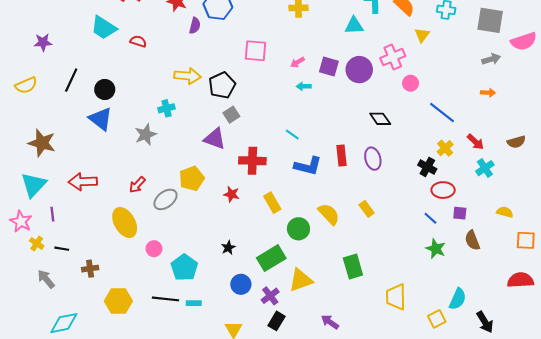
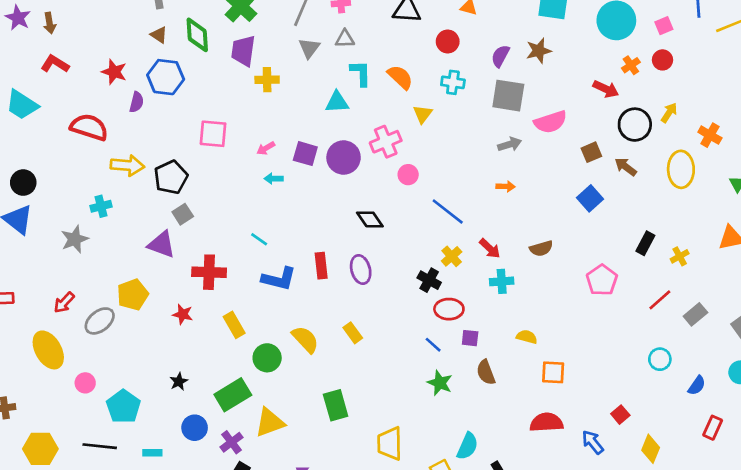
red semicircle: (138, 41) -> (89, 127), moved, size x1.8
cyan cross: (485, 168) -> (502, 281), turned 30
cyan rectangle: (194, 303) -> (152, 453), moved

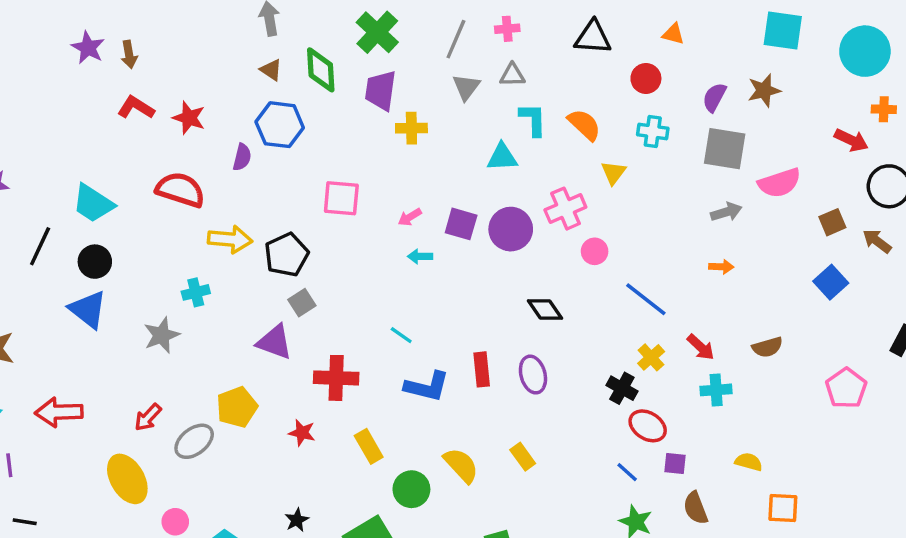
orange cross: (631, 65) -> (884, 109), turned 36
red star: (114, 72) -> (189, 118), moved
cyan trapezoid: (22, 105) -> (93, 203), moved
red ellipse: (449, 309) -> (648, 426), turned 32

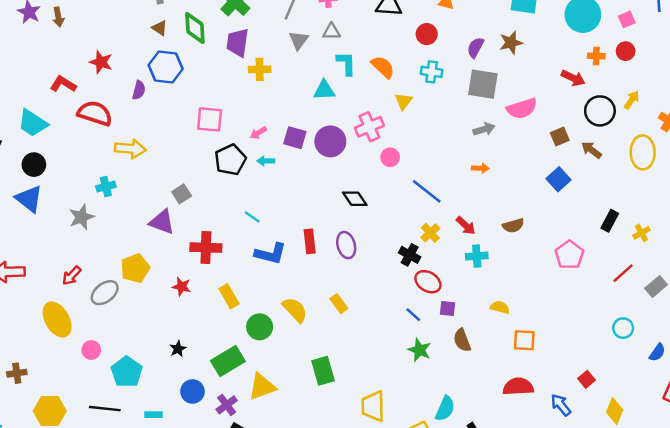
red L-shape: (136, 108) -> (63, 84), moved
black pentagon: (287, 255) -> (230, 160), moved

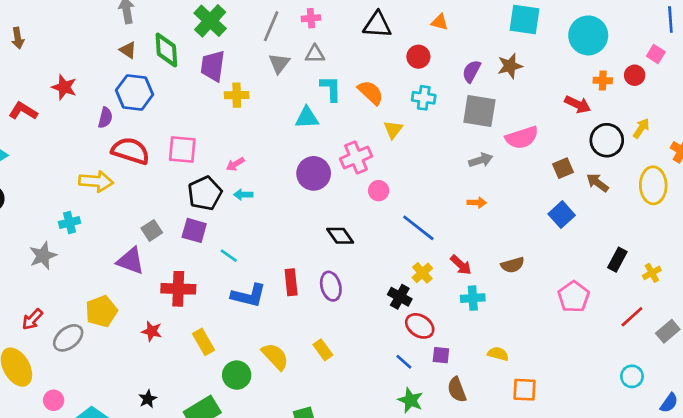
pink square: (627, 19) -> (656, 54), moved, turned -35
red semicircle: (95, 113) -> (131, 151), moved
purple square: (295, 138) -> (194, 230), moved

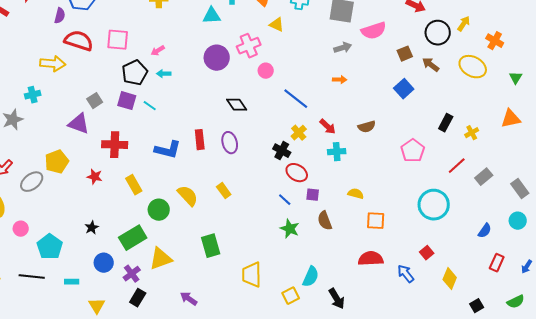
yellow triangle: (393, 130) -> (277, 25), turned -42
yellow ellipse: (653, 185) -> (473, 67), turned -60
cyan line: (229, 256) -> (150, 106), moved
cyan circle: (632, 376) -> (434, 205), moved, size x1.8

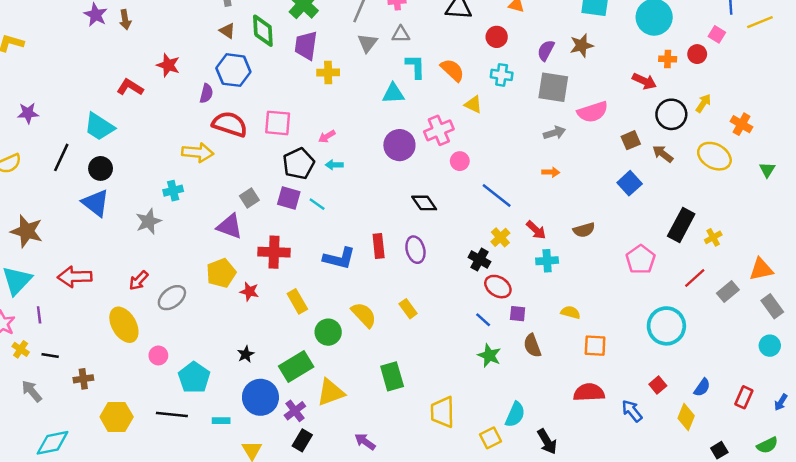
orange triangle: (511, 119) -> (761, 269), moved
black rectangle: (446, 123) -> (681, 225), size x1.5
yellow pentagon: (57, 162) -> (221, 273), moved
blue semicircle: (485, 231) -> (702, 387), moved
blue circle: (104, 263) -> (260, 397), size x1.5

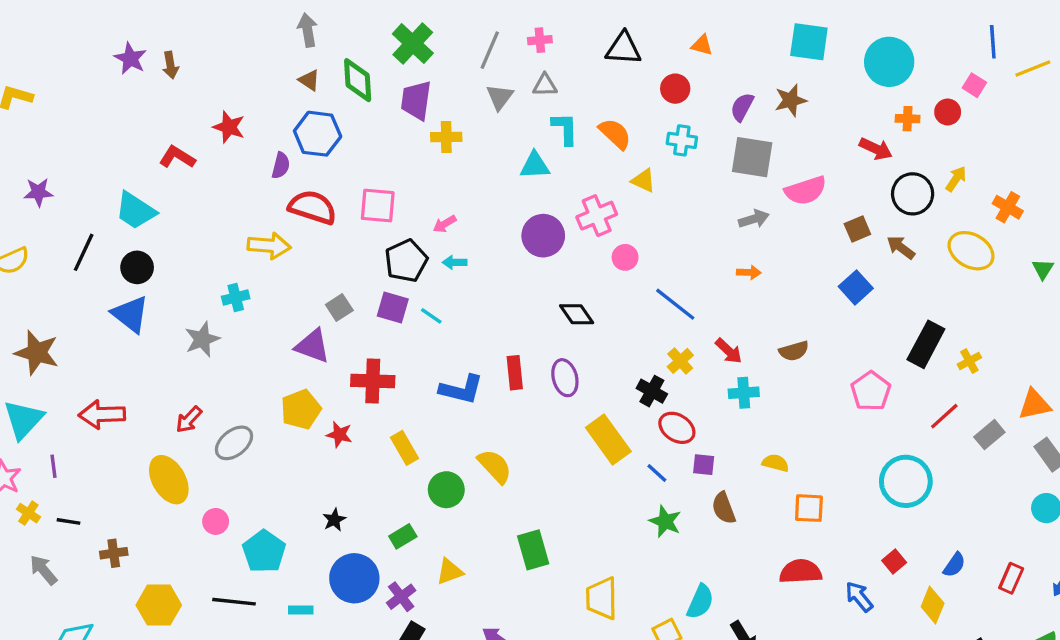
yellow rectangle: (408, 309) -> (608, 440), moved, size x1.8
green rectangle: (296, 367) -> (403, 536), size x0.6
yellow triangle: (331, 392) -> (450, 572), size x0.7

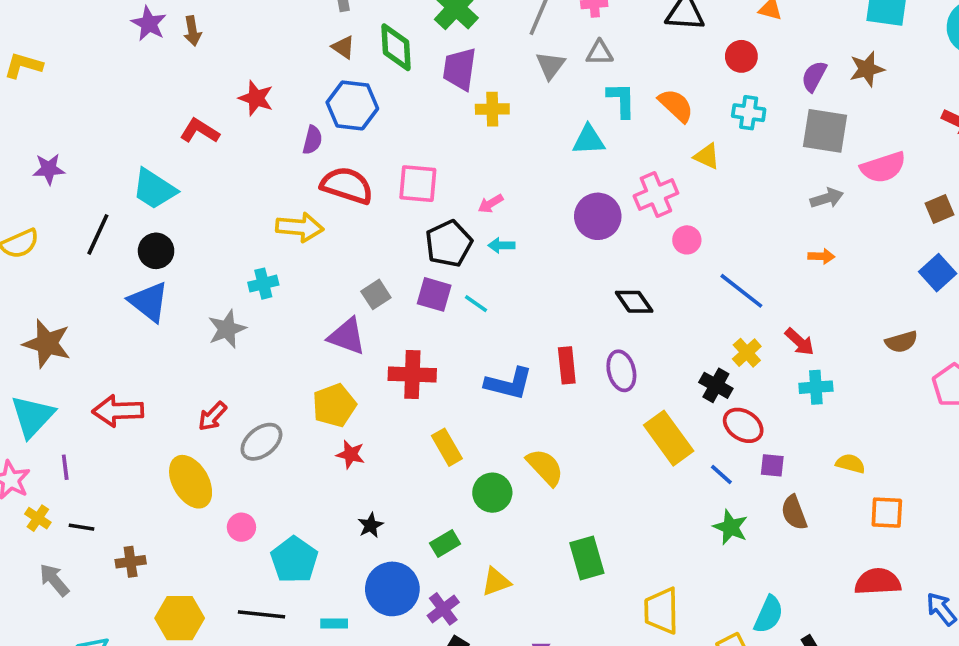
brown semicircle: (794, 351) -> (901, 342), moved
red star: (339, 435) -> (351, 454), moved

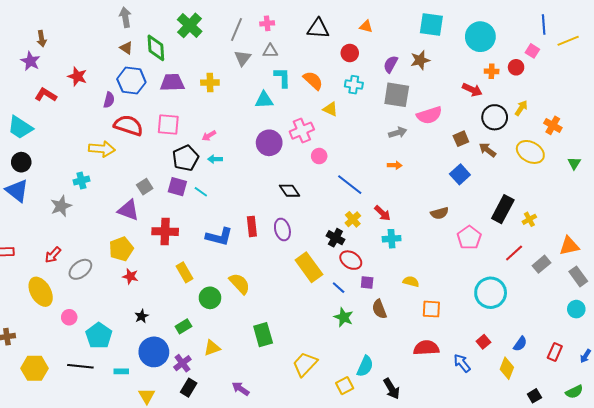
purple star: (149, 24) -> (30, 61), moved
purple trapezoid: (460, 69) -> (172, 83), moved, turned 80
yellow trapezoid: (661, 611) -> (305, 364), turned 44

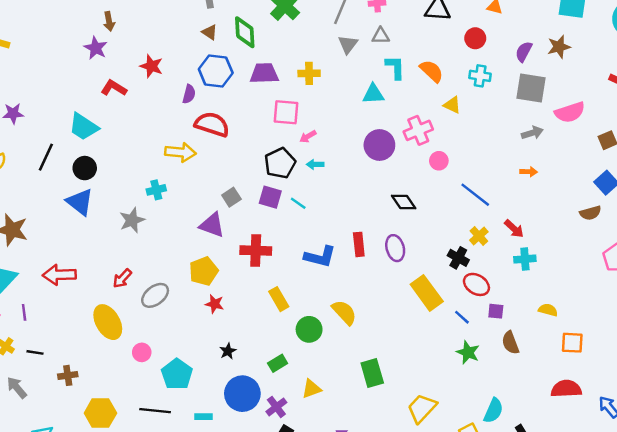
pink square: (168, 124) -> (286, 112), moved
brown semicircle: (440, 213) -> (590, 213), moved

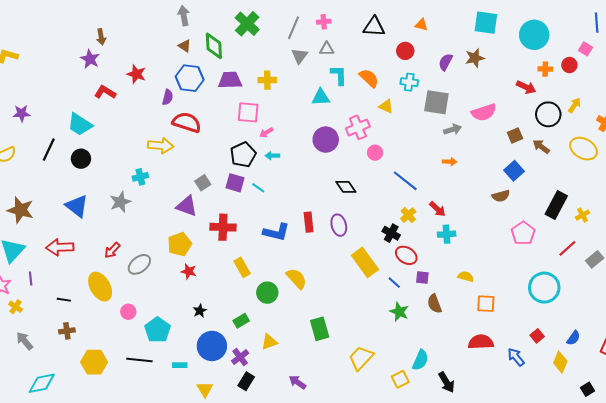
gray square: (531, 88) -> (436, 102), moved
blue triangle: (80, 202) -> (77, 206), moved
black line: (35, 352) -> (64, 300), moved

